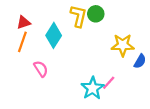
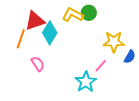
yellow L-shape: (79, 16) -> (73, 15), turned -75
red triangle: (24, 22) -> (35, 21), moved, size x1.5
pink line: (109, 83) -> (101, 66), moved

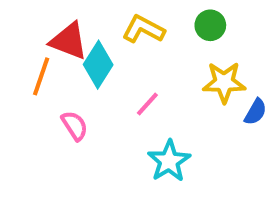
green circle: (89, 13) -> (210, 25), moved
red triangle: (35, 21) -> (69, 41), turned 40
pink line: (101, 66) -> (147, 104), moved

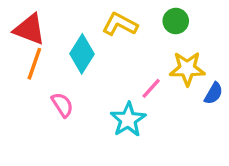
red triangle: (69, 41) -> (29, 29), moved
pink line: (147, 104) -> (151, 88), moved
cyan star: (169, 161) -> (128, 120), moved

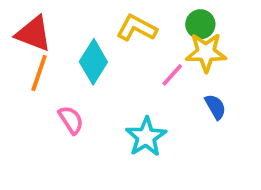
yellow star: (187, 69) -> (206, 52), moved
pink line: (151, 88) -> (172, 75), moved
blue semicircle: (214, 93) -> (215, 107), moved, turned -60

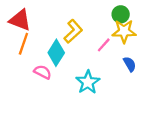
yellow L-shape: (137, 28) -> (73, 31), moved, turned 110
cyan diamond: (93, 62) -> (56, 53), moved
pink semicircle: (71, 120) -> (43, 72), turned -30

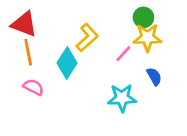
orange line: (23, 44) -> (28, 52), turned -30
pink semicircle: (43, 72) -> (34, 87), moved
cyan star: (88, 82) -> (122, 98), moved, turned 30

